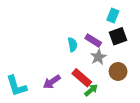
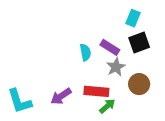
red rectangle: (82, 78) -> (96, 91), turned -36

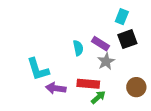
brown circle: (139, 84) -> (136, 87), moved
purple arrow: (61, 96) -> (56, 88), turned 42
cyan L-shape: (19, 101) -> (38, 69), moved

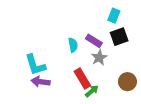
red rectangle: (88, 84) -> (82, 78), turned 54
purple arrow: (56, 88) -> (41, 82), moved

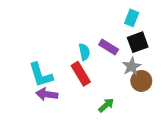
gray star: (99, 58) -> (132, 66), moved
red rectangle: (82, 78) -> (81, 74), moved
brown circle: (127, 82) -> (141, 81), moved

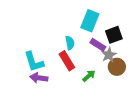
cyan rectangle: (132, 18) -> (90, 21), moved, size x1.5
purple rectangle: (109, 47) -> (98, 45), moved
green arrow: (106, 105) -> (89, 76), moved

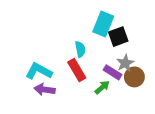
black square: (114, 35) -> (118, 37), moved
purple rectangle: (98, 45) -> (112, 72), moved
cyan L-shape: (34, 62) -> (39, 71), turned 135

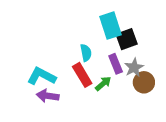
cyan rectangle: (103, 24) -> (111, 26), turned -40
purple rectangle: (112, 72) -> (116, 64), moved, turned 36
green arrow: (102, 87) -> (103, 84), moved

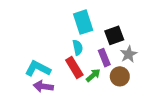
cyan rectangle: (111, 26) -> (83, 22), moved
gray star: (134, 68) -> (129, 54), moved
brown circle: (144, 82) -> (120, 76), moved

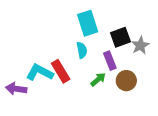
gray star: (129, 54) -> (140, 45), moved
red rectangle: (74, 68) -> (61, 71), moved
purple arrow: (43, 86) -> (16, 89), moved

